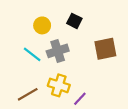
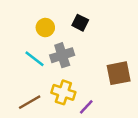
brown square: (105, 49) -> (119, 73), moved

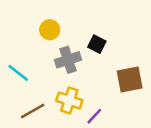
black square: (80, 23) -> (97, 44), moved
cyan line: (34, 59) -> (18, 73), moved

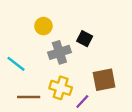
brown square: (130, 79) -> (104, 80), moved
brown line: (33, 111) -> (29, 97), turned 30

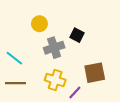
brown line: (29, 97) -> (15, 83), moved

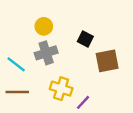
gray cross: (54, 48) -> (46, 53), moved
brown square: (95, 73) -> (107, 61), moved

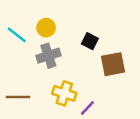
cyan line: (16, 64) -> (17, 35), moved

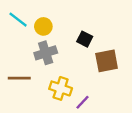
cyan line: (17, 35) -> (18, 20), moved
brown line: (18, 97) -> (19, 78), moved

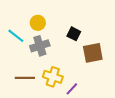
cyan line: (18, 20) -> (16, 36), moved
brown line: (19, 78) -> (25, 78), moved

